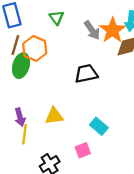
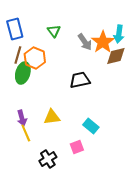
yellow line: (24, 134) -> (26, 133), turned -30

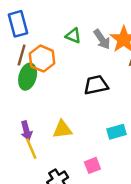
green triangle: (54, 31) -> (73, 36), moved, turned -32
cyan rectangle: (91, 126) -> (116, 132), moved, turned -56

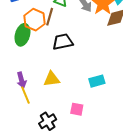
brown line: (22, 55) -> (50, 17), moved
black trapezoid: (96, 85) -> (63, 42), moved
pink square: (92, 165) -> (77, 109), turned 32

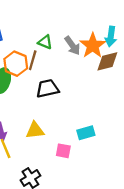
pink square: (77, 109) -> (63, 151), moved

